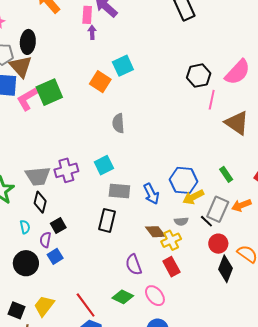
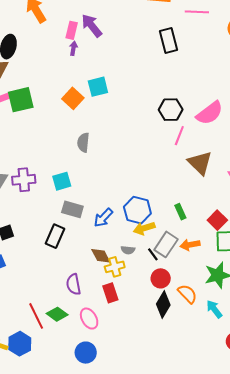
blue arrow: (151, 194) -> (103, 218), turned 60
red line: (86, 305) -> (36, 316), moved

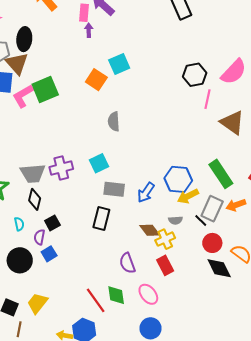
green rectangle: (180, 212) -> (221, 174), size x1.8
black diamond: (163, 304) -> (219, 268), turned -48
green diamond: (57, 314) -> (116, 295), turned 55

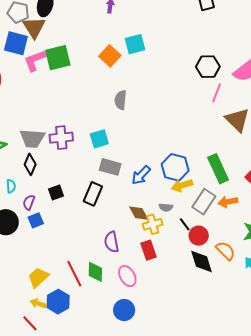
black line: (201, 220) -> (185, 224), moved
black square: (52, 223) -> (56, 193), moved
yellow trapezoid: (37, 303) -> (38, 277), moved

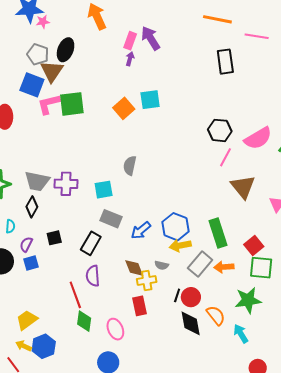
gray semicircle: (121, 100) -> (130, 166), moved
black line: (185, 224) -> (177, 295), moved, turned 48
purple semicircle: (112, 242) -> (93, 276), moved
red line: (74, 274) -> (75, 295), moved

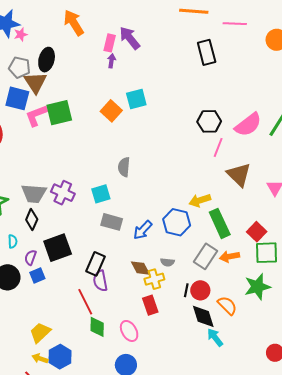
purple cross: (66, 184) -> (63, 193), turned 30
black square: (54, 238) -> (58, 248), size x1.8
black rectangle: (91, 243) -> (95, 264), moved
yellow arrow: (180, 245) -> (200, 200), moved
cyan arrow: (241, 334) -> (215, 337), moved

